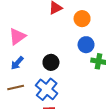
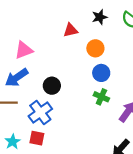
blue circle: (86, 45) -> (101, 73), moved
blue arrow: (17, 63) -> (17, 78), size x1.5

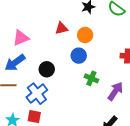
red triangle: (71, 30) -> (61, 28), moved
blue circle: (101, 73) -> (79, 56), moved

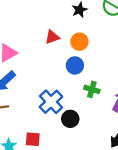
black circle: (47, 69) -> (70, 119), moved
blue cross: (37, 94) -> (51, 102), moved

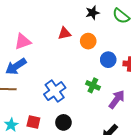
blue circle: (75, 65) -> (108, 60), moved
black circle: (70, 119) -> (63, 122), moved

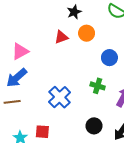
black star: (92, 13) -> (74, 12), moved
orange circle: (88, 41) -> (87, 33), moved
black circle: (63, 122) -> (94, 126), moved

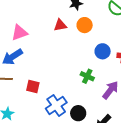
blue cross: (60, 97) -> (56, 106), moved
red square: (42, 132) -> (33, 87), moved

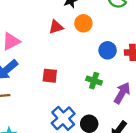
red square: (33, 87) -> (50, 76), moved

